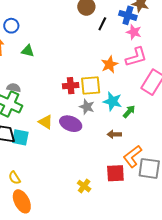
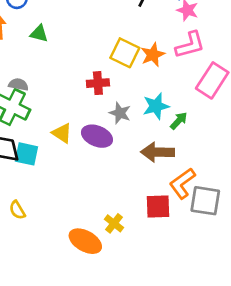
yellow square: (91, 86) -> (125, 53), moved, turned 30
cyan star: (113, 101) -> (156, 106), turned -30
brown arrow: (114, 134) -> (158, 152), size x1.6
orange ellipse: (22, 201) -> (85, 241), moved, turned -35

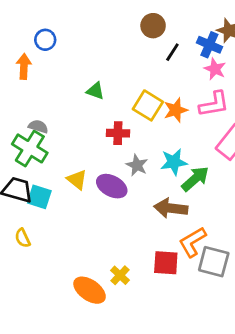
green triangle: (39, 34) -> (95, 91), moved
green arrow: (179, 121) -> (195, 179), size x1.5
yellow semicircle: (17, 210) -> (23, 238), moved

